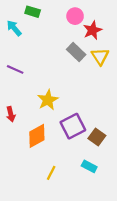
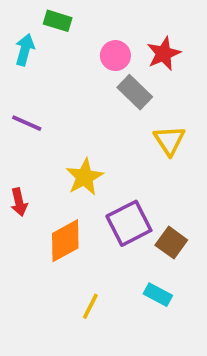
pink circle: (75, 16) -> (115, 56), moved
cyan arrow: (14, 28) -> (25, 50), turned 56
yellow triangle: (100, 56) -> (169, 140), moved

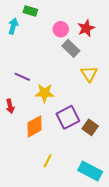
purple line: (27, 123) -> (22, 77), moved
yellow star: (85, 177) -> (45, 93), turned 30
cyan rectangle: (158, 295) -> (90, 171), moved, size x1.6

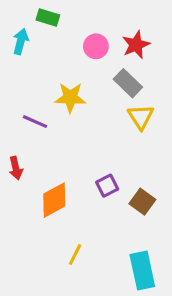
gray rectangle: (71, 48) -> (128, 83), moved
yellow star: (45, 93) -> (70, 98), moved
purple square: (68, 117) -> (107, 186), size x0.6
cyan rectangle: (90, 171) -> (142, 271), turned 50

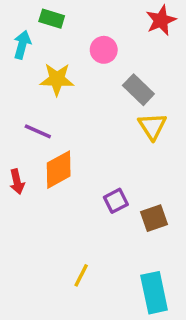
red star: (136, 45) -> (161, 20), moved
yellow star: (70, 98) -> (57, 79), moved
orange diamond: (54, 200) -> (59, 170), moved
brown square: (142, 202) -> (154, 218), turned 35

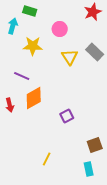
gray rectangle: (138, 90) -> (95, 52), moved
yellow triangle: (152, 126) -> (70, 57), moved
brown square: (154, 218) -> (95, 145), moved
cyan rectangle: (154, 293) -> (89, 169), size x0.6

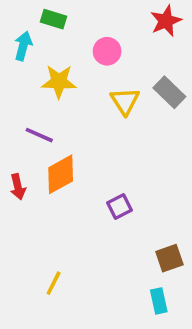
yellow line: (47, 159) -> (54, 283), moved

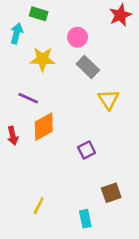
gray rectangle: (169, 92) -> (88, 67), moved
yellow triangle: (125, 101) -> (109, 99), moved
brown square: (169, 258) -> (111, 193), moved
cyan rectangle: (159, 301) -> (85, 219), moved

